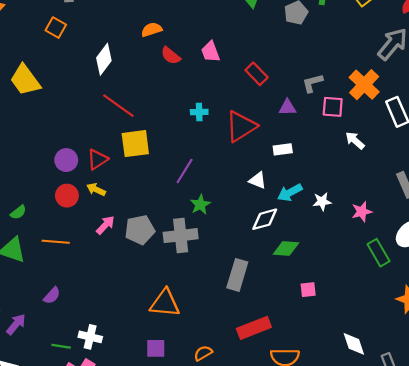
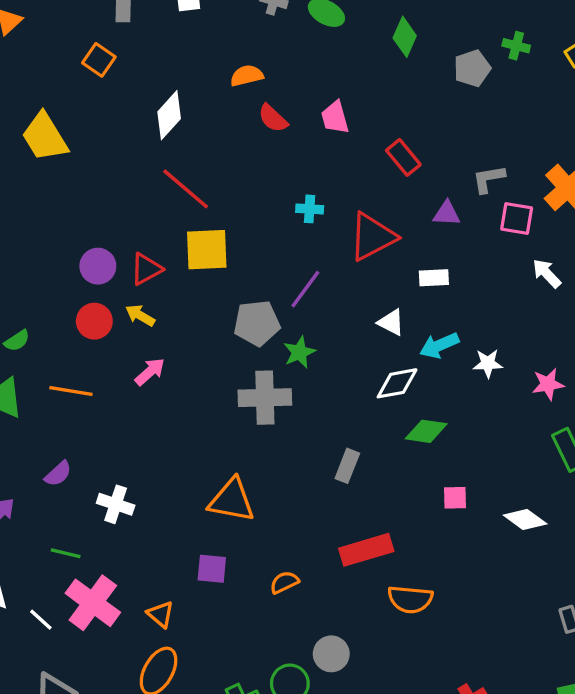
purple line: (185, 171) -> (305, 289), moved
gray pentagon: (140, 230) -> (257, 323), moved
gray rectangle: (237, 275) -> (347, 466), size x0.7
white cross: (90, 337) -> (116, 504), moved
white diamond: (354, 344) -> (525, 520), moved, turned -40

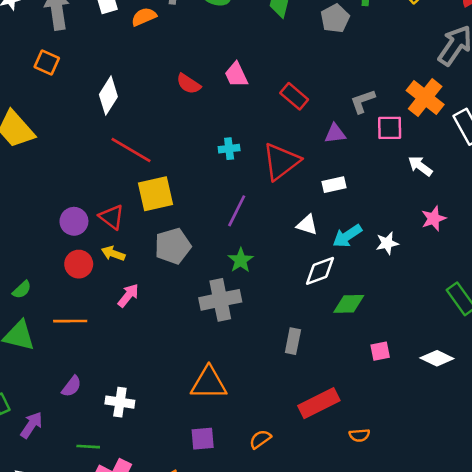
orange semicircle: (247, 76) -> (144, 17), moved
red triangle: (146, 269) -> (112, 217), turned -44
gray pentagon: (257, 323) -> (173, 246), moved
pink star: (548, 384) -> (434, 219), moved
orange semicircle: (410, 599) -> (359, 435), size x0.6

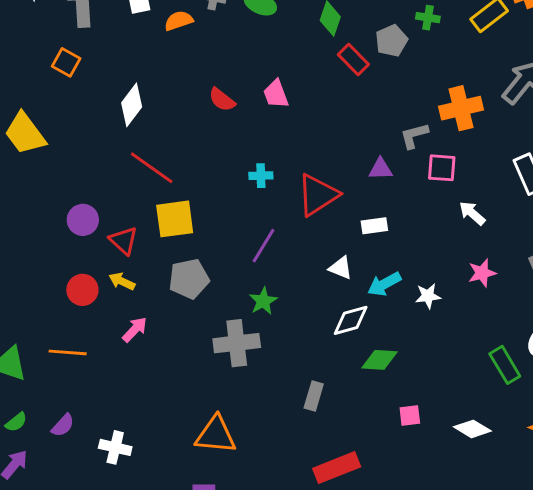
red rectangle: (294, 96) -> (353, 59), moved
orange cross: (425, 98) -> (461, 108), moved, turned 33
purple circle: (74, 221) -> (83, 220), moved
green semicircle: (22, 290) -> (16, 422), moved

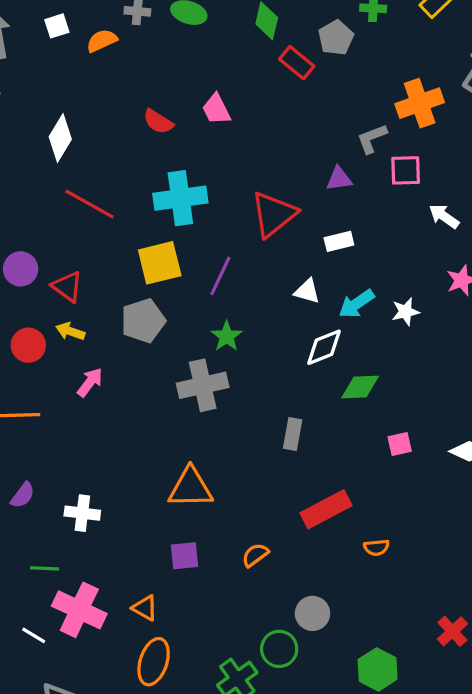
cyan cross: (261, 176) -> (180, 198), moved, size x2.0
yellow square: (175, 219) -> (160, 263), moved

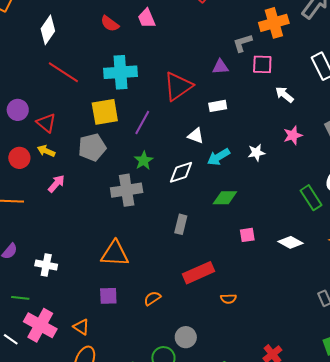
cyan arrow: (357, 304) -> (218, 157), moved
white diamond: (324, 347) -> (181, 172), moved

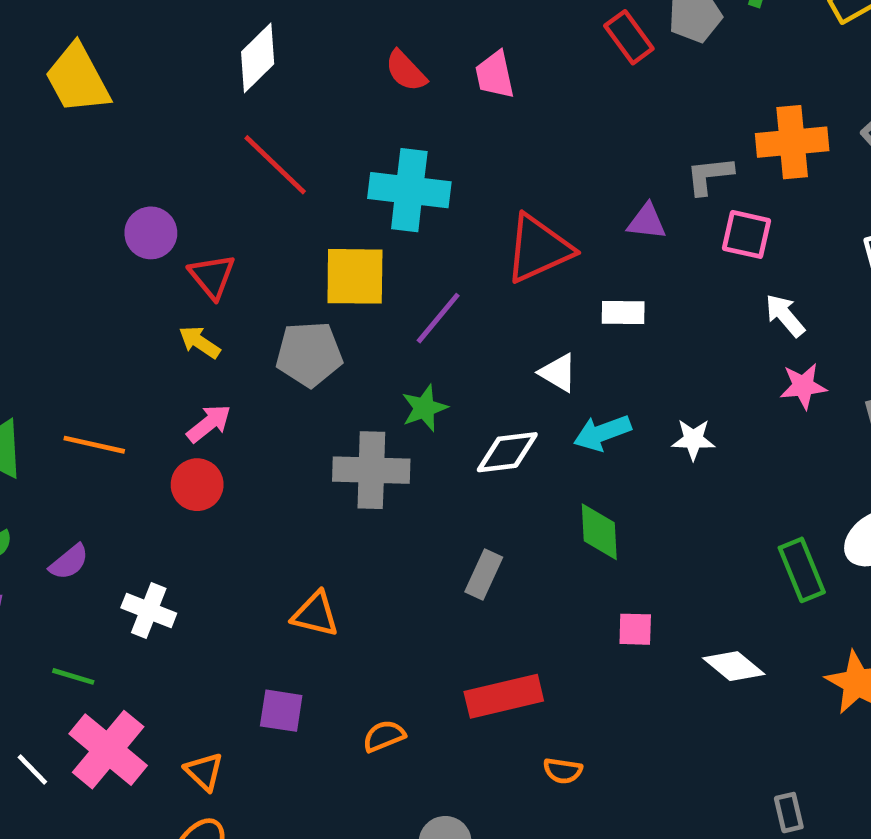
pink star: (293, 135) -> (803, 386), moved
red circle: (19, 158) -> (197, 485), moved
green diamond: (225, 198) -> (599, 532), turned 75
orange triangle: (115, 254) -> (315, 614), size x0.7

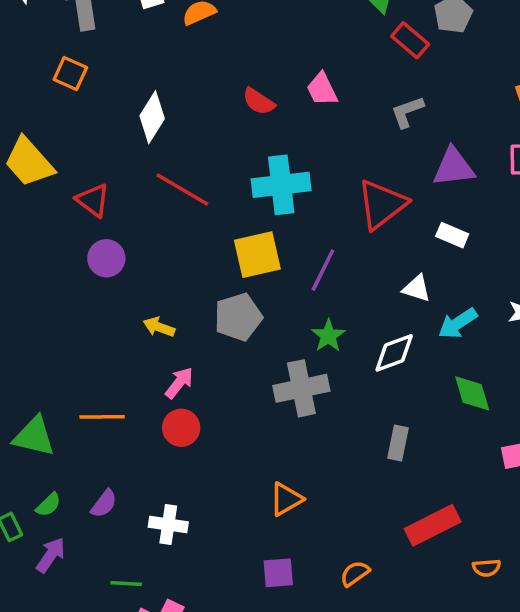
gray L-shape: (709, 176) -> (407, 112), moved
purple triangle: (647, 222) -> (454, 167), size x1.5
red triangle: (212, 276) -> (93, 200), moved
white rectangle: (623, 312) -> (452, 235), turned 36
orange triangle: (315, 614) -> (286, 499), turned -30

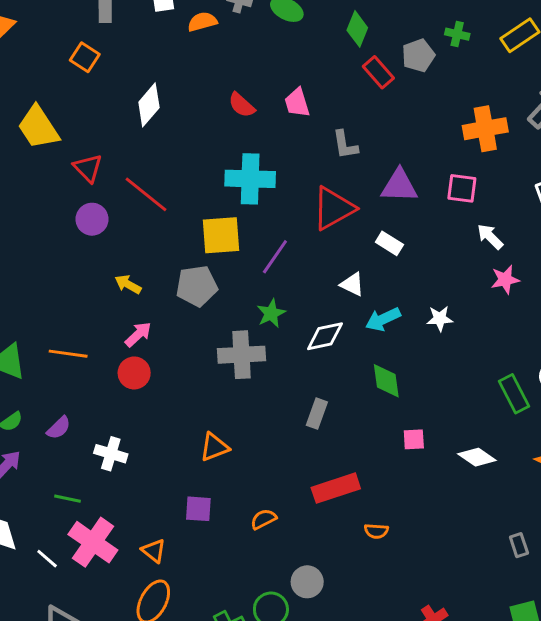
gray L-shape: (407, 112) -> (345, 145), moved, turned -88
red line: (182, 189) -> (146, 194), moved

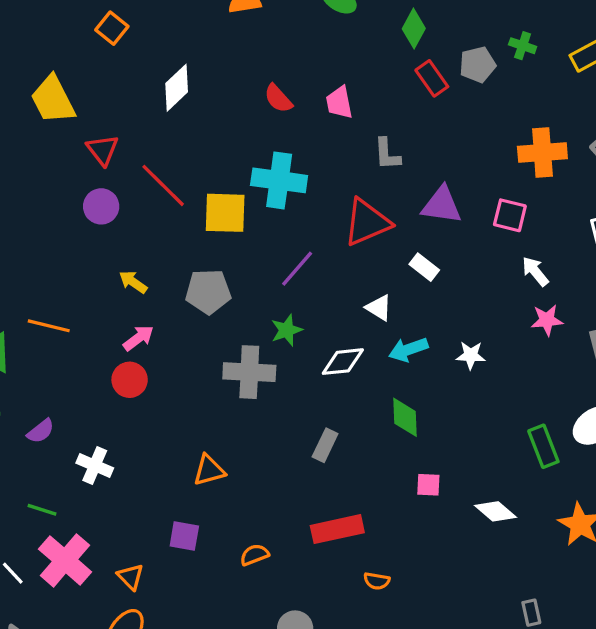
yellow square: (221, 235) -> (225, 213), moved
orange line: (68, 354) -> (49, 326), moved

